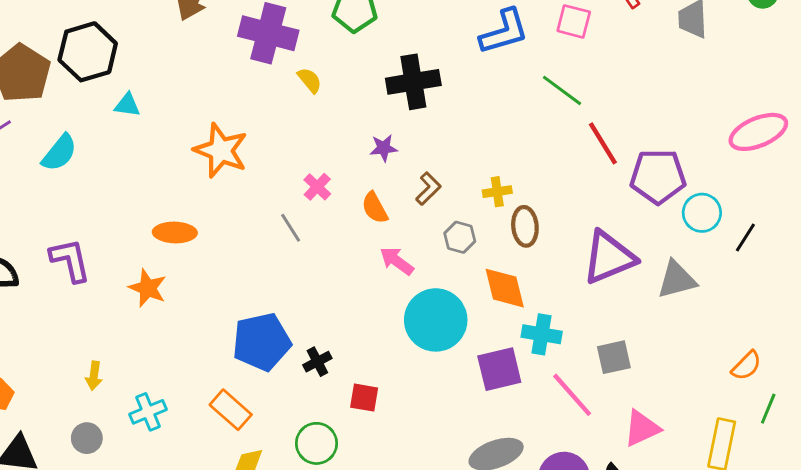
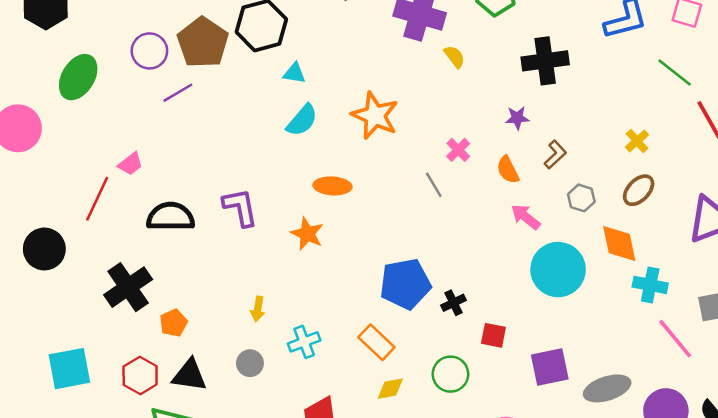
cyan semicircle: (59, 153) -> (302, 120), moved
yellow cross: (497, 192) -> (637, 141), moved, turned -35
brown ellipse: (525, 226) -> (639, 190), turned 48
purple square: (499, 369) -> (550, 367), moved

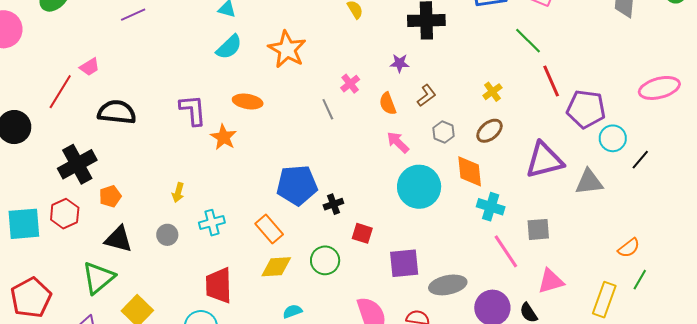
purple L-shape: (240, 207) -> (193, 110), moved
red hexagon: (140, 376) -> (65, 214), moved
yellow diamond: (390, 389) -> (276, 267), size x1.4

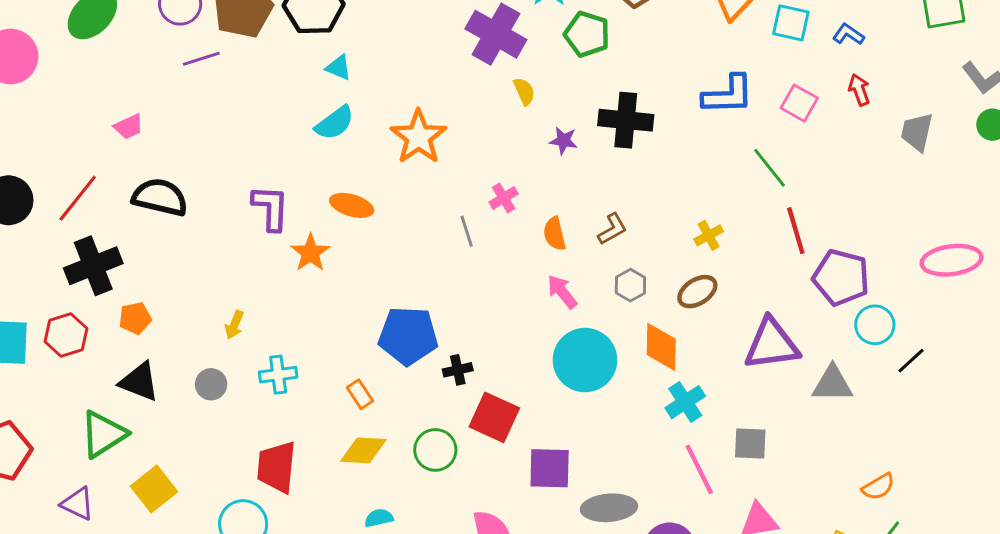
purple star: (400, 63) -> (564, 141), moved
red line: (60, 92) -> (78, 198), moved
cyan cross: (491, 207) -> (685, 402), turned 32
orange rectangle: (269, 229) -> (360, 394), size x0.7
red square: (362, 233) -> (494, 417), size x1.6

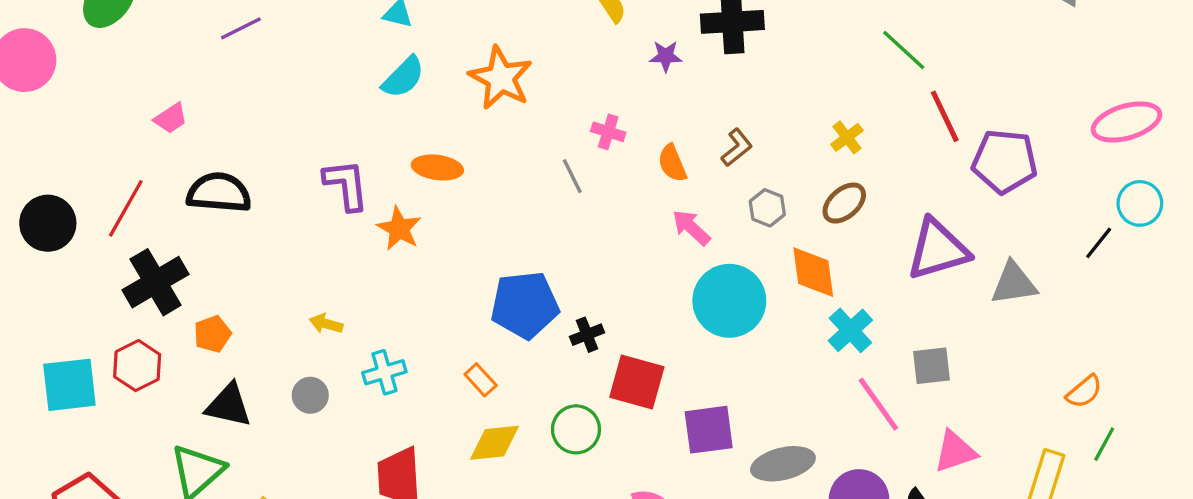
pink cross: (504, 198) -> (608, 132), turned -32
yellow arrow: (234, 325) -> (326, 324), turned 92
cyan circle: (875, 325) -> (1140, 203), moved

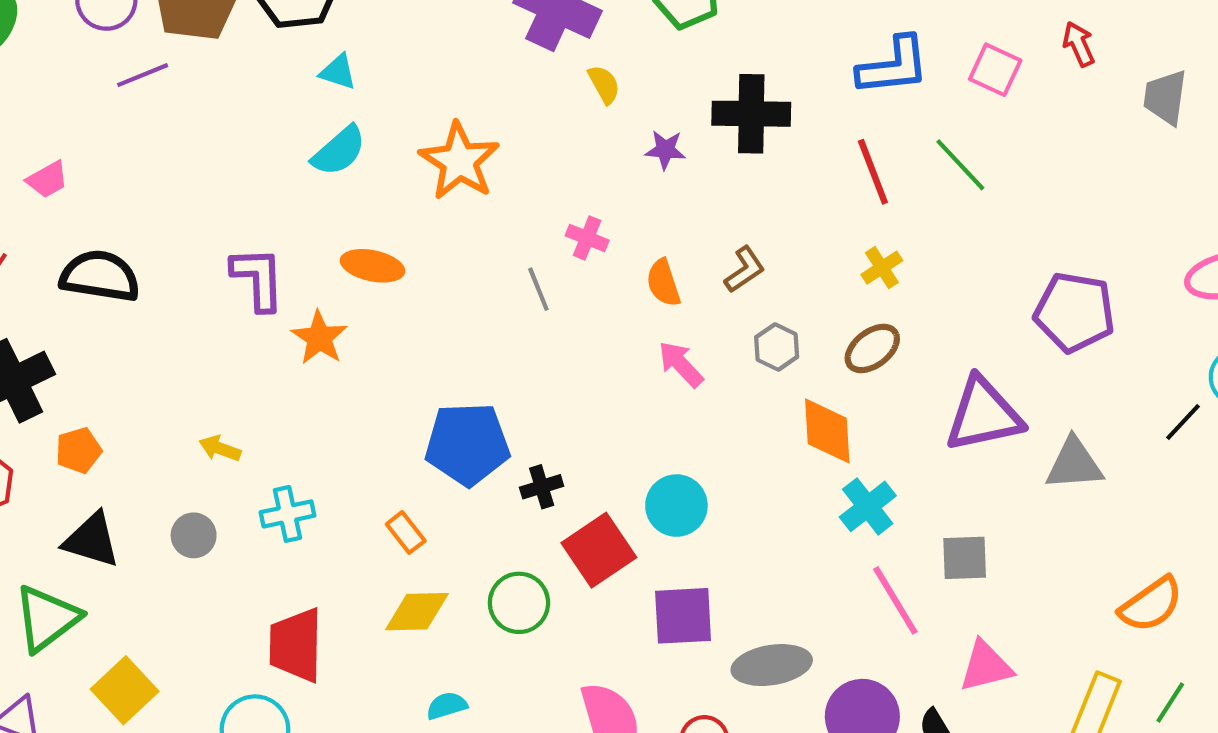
red line: (945, 116) -> (873, 172), moved
cyan circle: (729, 301) -> (676, 506), moved, size x0.7
red square: (637, 382) -> (599, 550), turned 36
orange semicircle: (1084, 392) -> (1151, 604), size x1.4
green line: (1104, 444) -> (1170, 702), moved

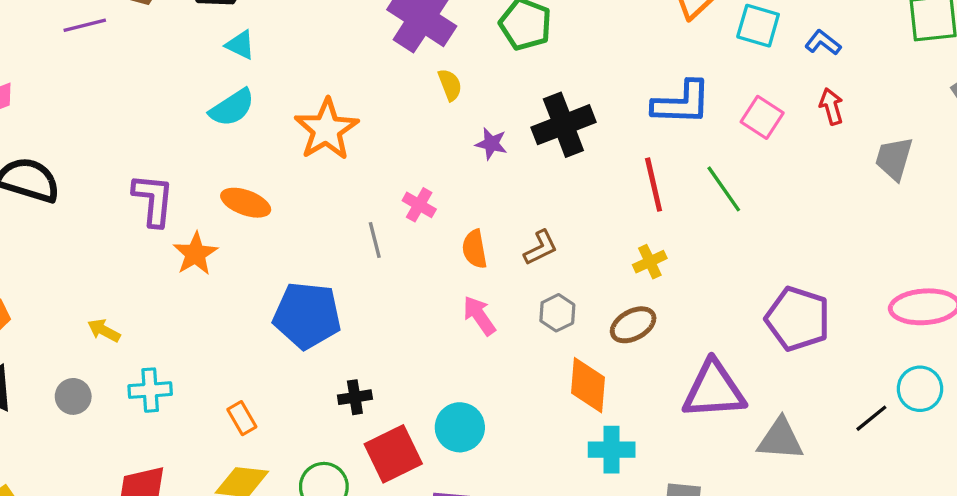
black cross: (751, 114) -> (563, 125), turned -30
blue pentagon: (467, 444) -> (307, 315), moved
cyan cross: (868, 506) -> (612, 450), turned 30

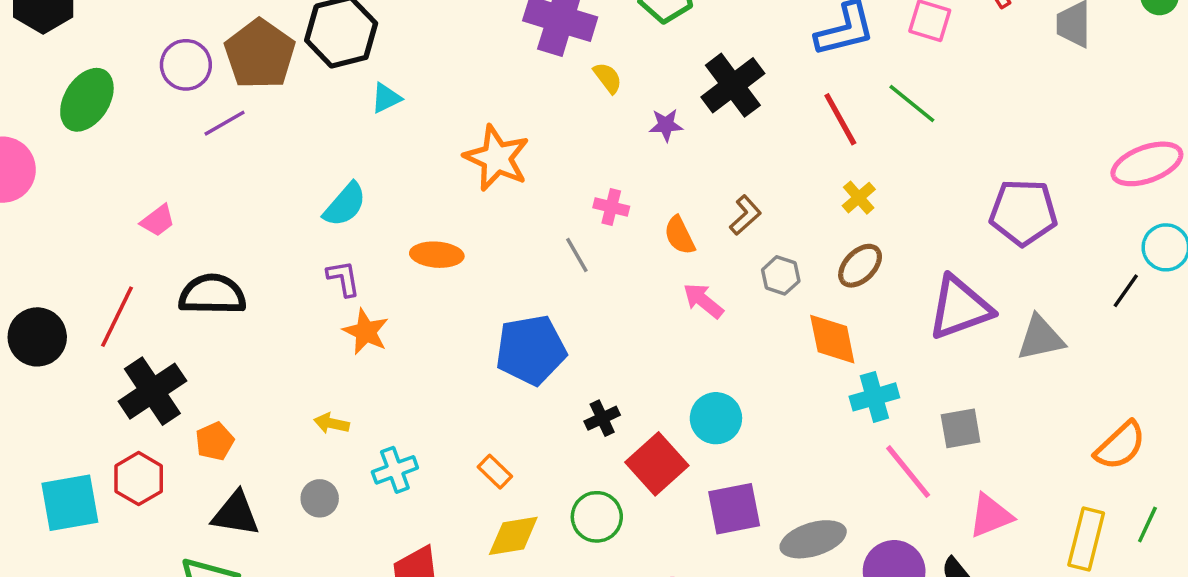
cyan triangle: (240, 45) -> (386, 98), turned -36
cyan semicircle: (232, 108) -> (345, 205), moved
purple L-shape: (153, 200) -> (343, 278), size x0.7
orange star: (195, 254) -> (366, 332), moved

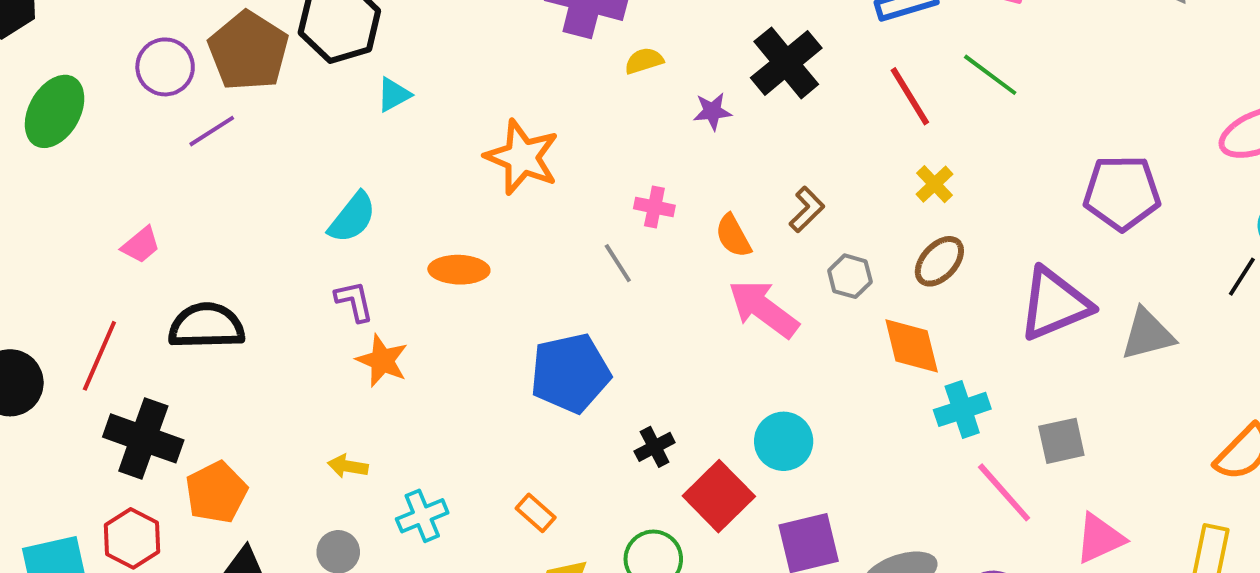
yellow semicircle: (608, 78) -> (644, 61), turned -68
pink arrow: (703, 301) -> (763, 309), size x1.5
black cross: (152, 391) -> (143, 438), turned -34
orange pentagon: (215, 441) -> (216, 492), size x1.4

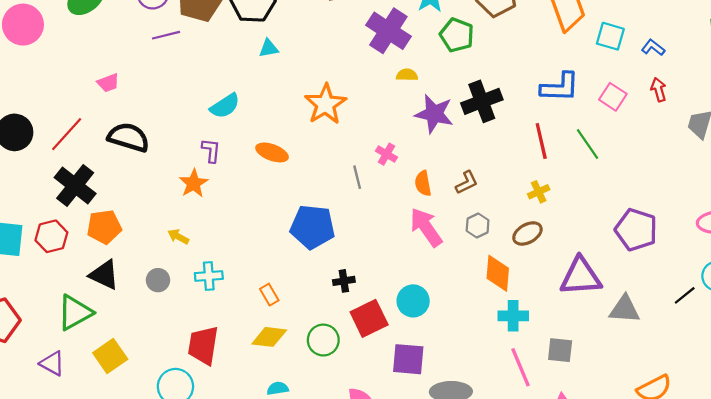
purple star: (712, 111) -> (434, 114), size x1.8
orange star: (382, 361) -> (194, 183), moved

